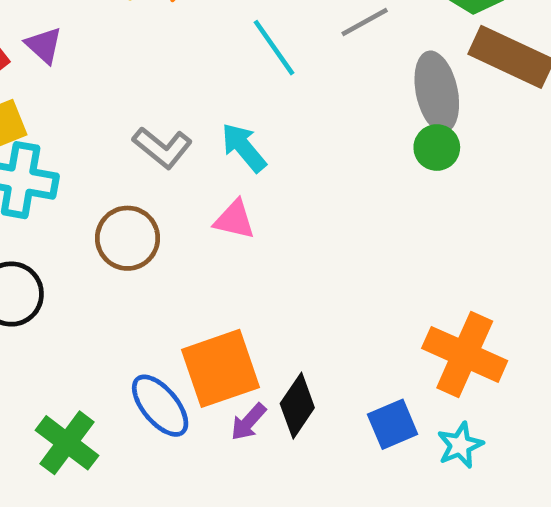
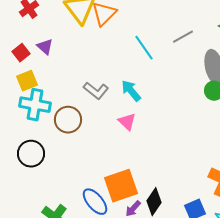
pink triangle: (234, 220) -> (127, 122), turned 30
brown circle: (128, 238) -> (68, 120), moved

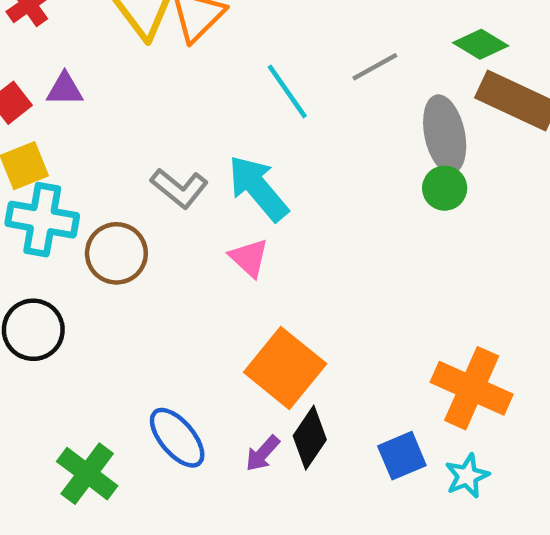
purple triangle: (45, 47) -> (65, 89), turned -42
cyan arrow: (131, 91) -> (258, 188), size x1.4
orange square: (121, 186) -> (285, 368), moved, turned -32

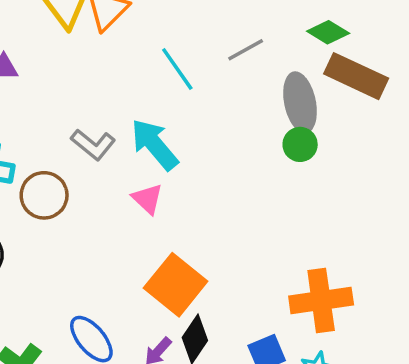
orange cross: (472, 388) -> (321, 300), turned -32

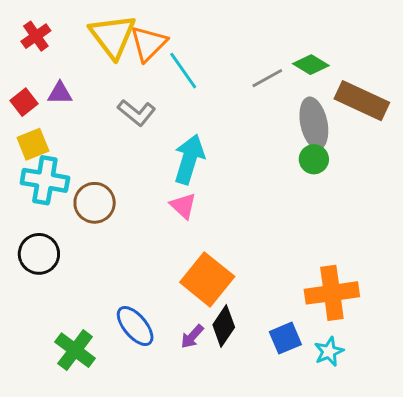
green diamond: (328, 32) -> (311, 65), moved
cyan line: (177, 69) -> (183, 71), moved
gray L-shape: (93, 144) -> (137, 113), moved
cyan arrow: (155, 144) -> (189, 159), turned 57

